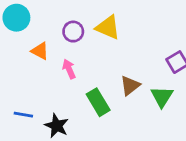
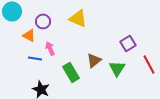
purple circle: (73, 32) -> (43, 21), moved
blue line: (23, 115) -> (35, 58), moved

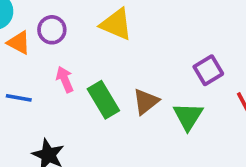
orange triangle: (29, 35) -> (19, 43), moved
blue line: (35, 58) -> (19, 98), moved
green rectangle: (71, 72) -> (103, 100), moved

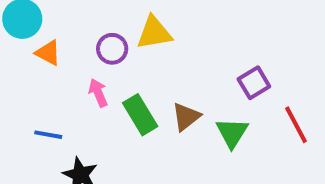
yellow triangle: (116, 24) -> (154, 33), turned -33
purple circle: (52, 30) -> (112, 49), moved
blue line: (19, 98) -> (48, 135), moved

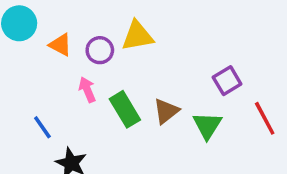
orange triangle: (48, 53) -> (60, 45), moved
blue line: (48, 135) -> (42, 127), turned 45

